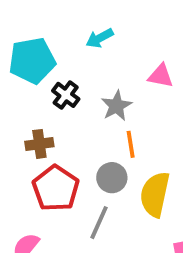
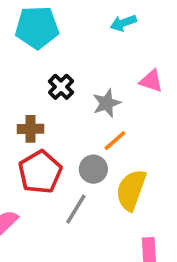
cyan arrow: (100, 38) -> (123, 23), moved
cyan pentagon: (32, 61) -> (37, 27), moved
orange line: (131, 144) -> (115, 141), turned 50

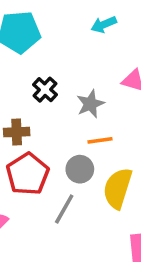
orange line: (115, 141) -> (100, 140), turned 35

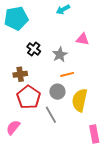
gray line: (64, 209) -> (51, 115), turned -54

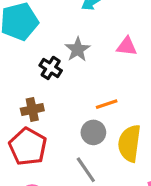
gray star: (60, 55) -> (78, 49), moved
red pentagon: (29, 97) -> (28, 147), moved

